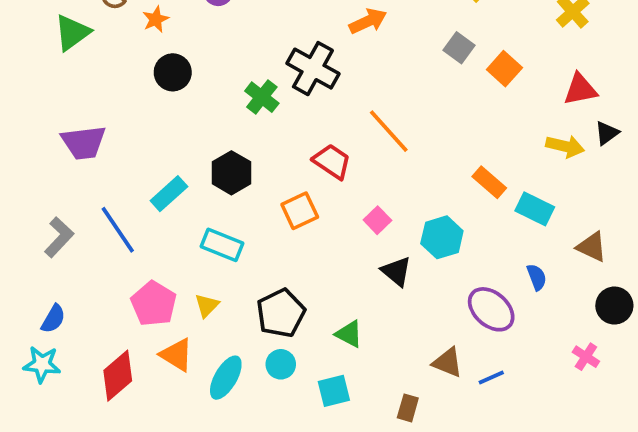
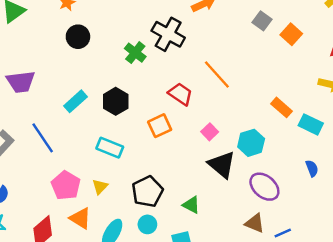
cyan rectangle: (169, 194) -> (76, 101), moved
black triangle: (396, 271) -> (222, 165), size x1.4
purple ellipse: (491, 309) -> (264, 187), moved

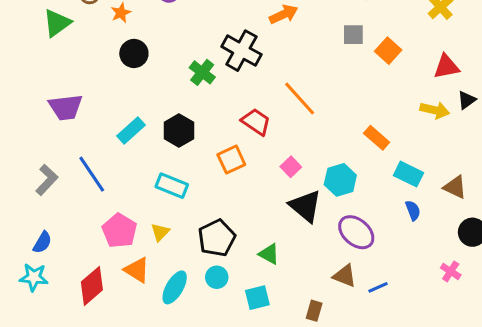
gray square: (262, 21) -> (353, 35), turned -36
cyan rectangle: (311, 124) -> (409, 174), moved

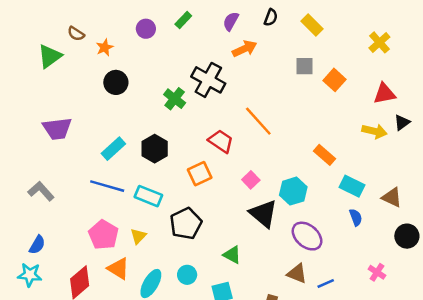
blue line: (92, 174) -> (107, 186), moved, turned -40
gray L-shape: (47, 180) -> (41, 191), turned -85
black pentagon: (217, 238) -> (186, 224), moved
pink cross: (451, 271) -> (377, 272), moved

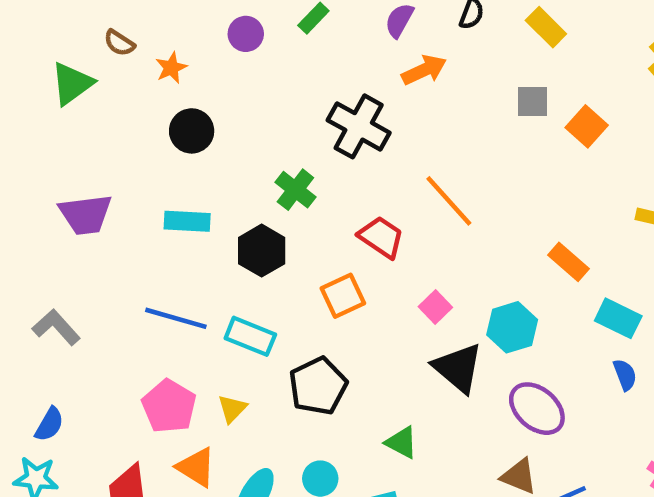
green cross: (175, 99) -> (295, 190), moved
cyan rectangle: (113, 149) -> (187, 221), moved, turned 45

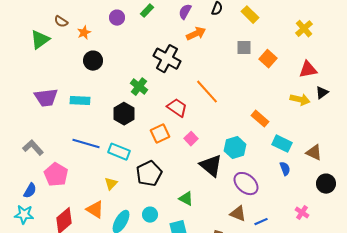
cyan rectangle: (187, 221) -> (80, 101), moved
pink square: (435, 307) -> (191, 139), moved
pink pentagon: (169, 406) -> (56, 175), moved

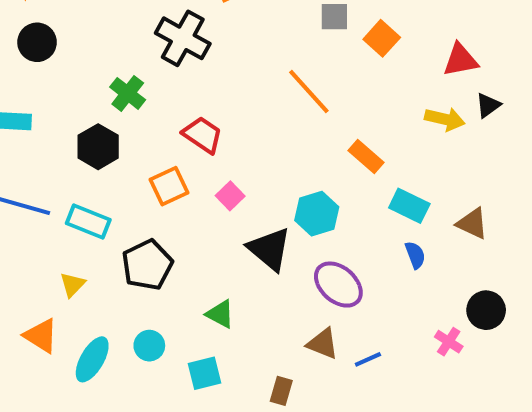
orange line: (207, 92) -> (309, 92), moved
black circle: (326, 184) -> (486, 310), moved

